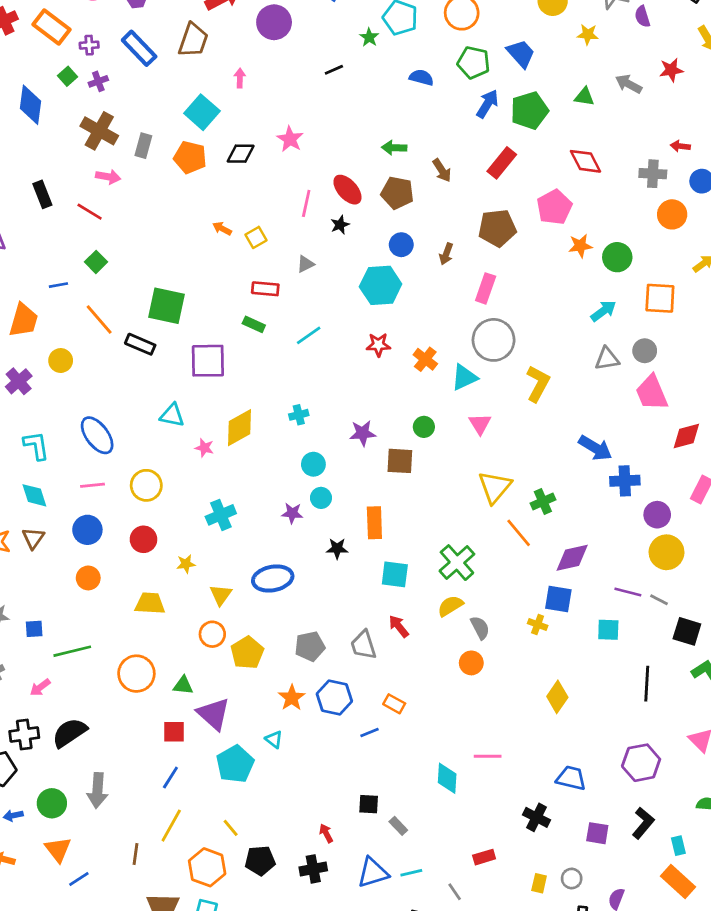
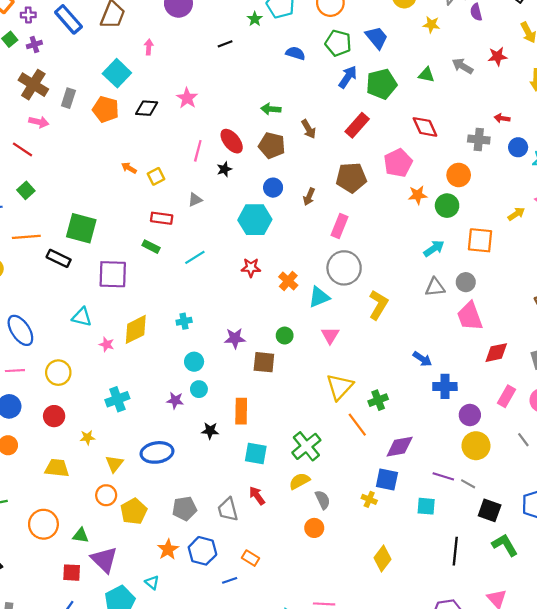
orange circle: (672, 214) -> (459, 175), moved
orange line: (99, 319) -> (26, 237), turned -56
blue arrow: (595, 448) -> (422, 359), size x0.7

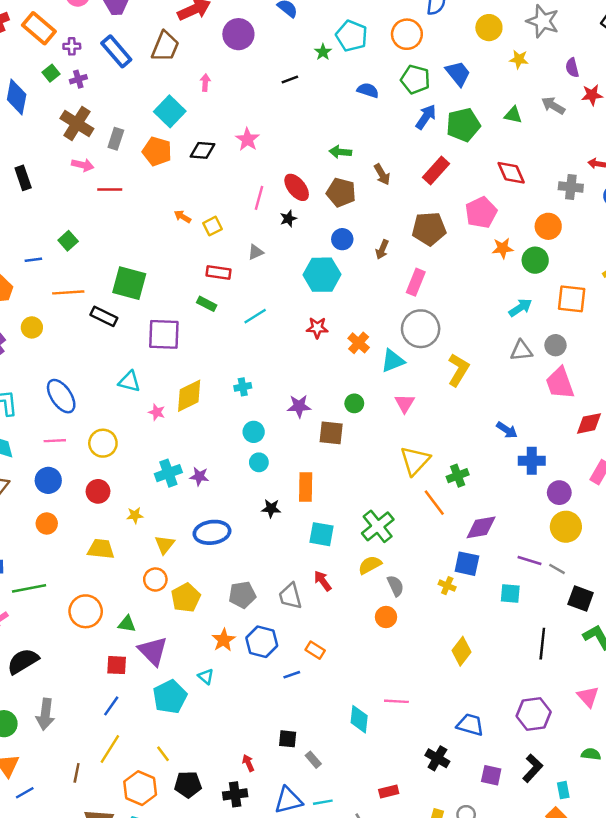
purple semicircle: (476, 12) -> (572, 68), moved
red line: (23, 149) -> (110, 189), moved, turned -35
purple star: (175, 400) -> (199, 476), moved

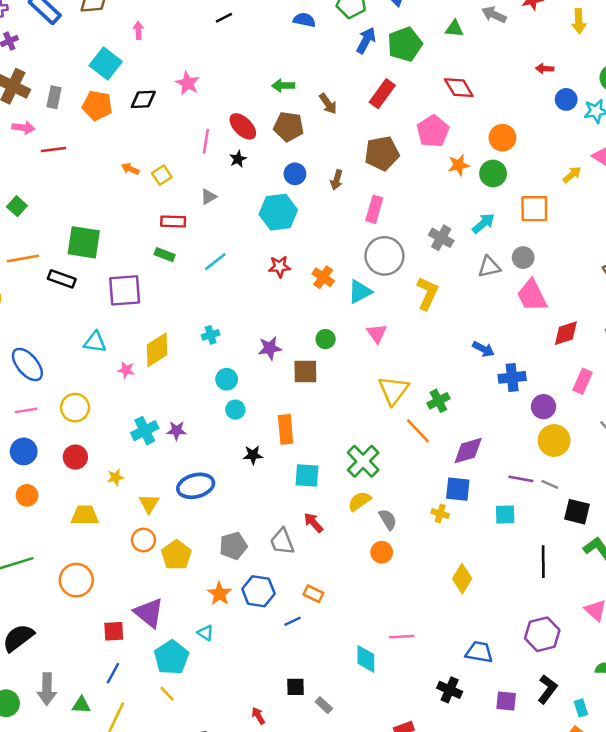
gray cross: (571, 187) -> (441, 238), moved, turned 30
green triangle: (127, 624) -> (81, 705), moved
yellow line: (163, 754) -> (167, 694), moved

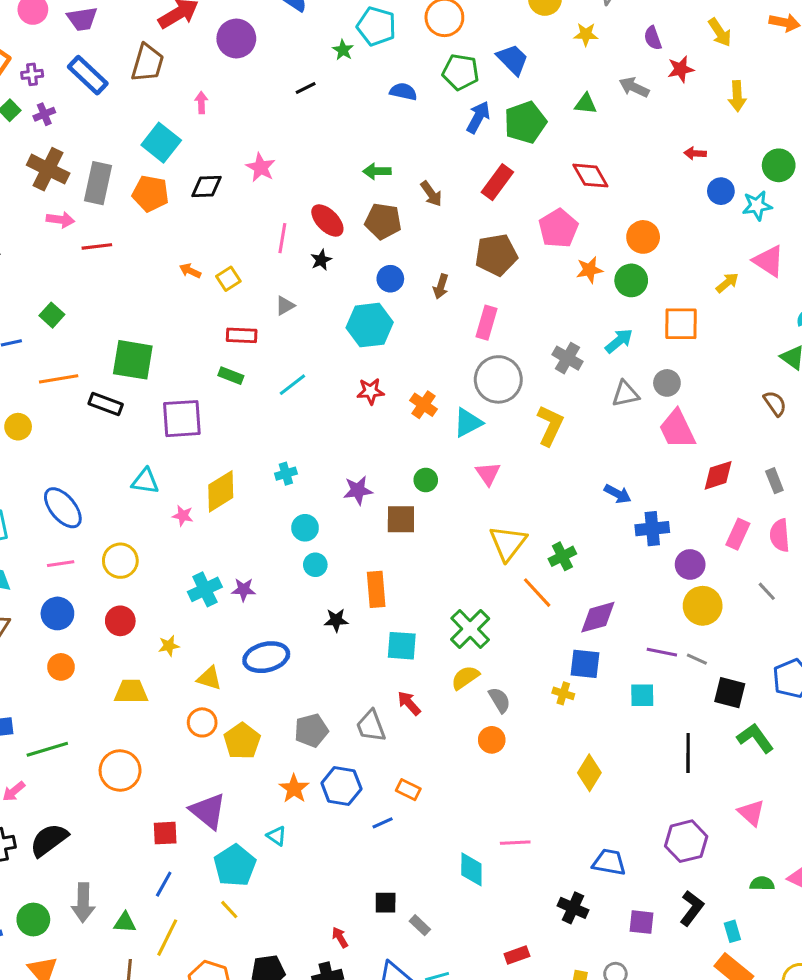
gray rectangle: (54, 97) -> (98, 183), size x1.5
yellow triangle: (149, 504) -> (209, 678), turned -45

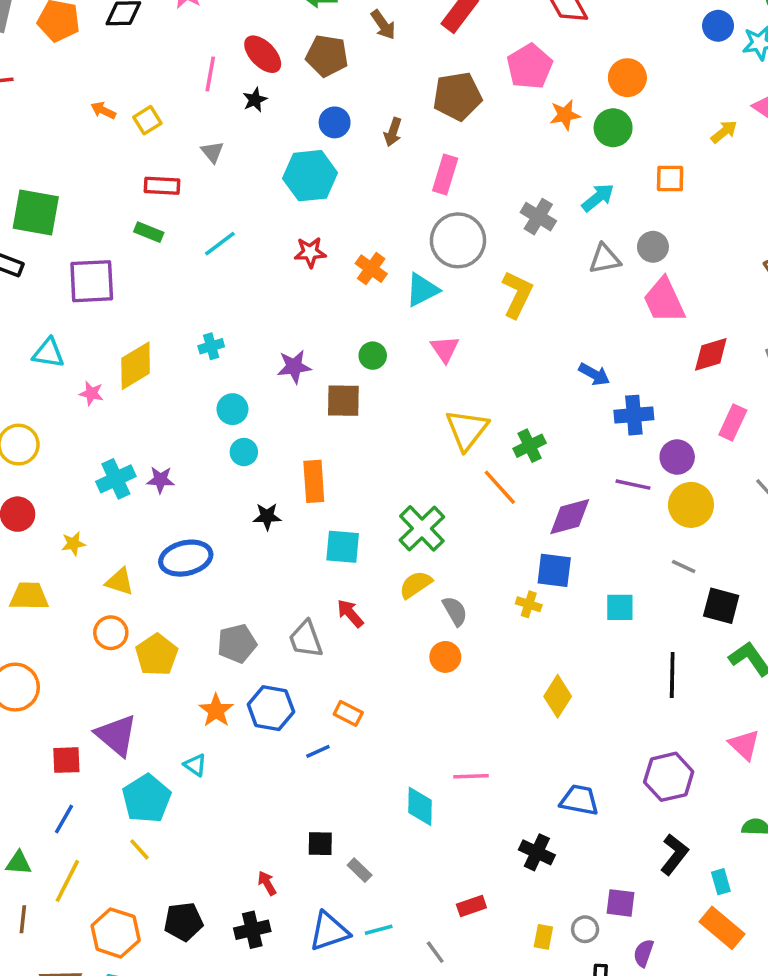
gray triangle: (285, 306) -> (212, 152), turned -40
orange square: (681, 324) -> (670, 179), size x0.7
purple line: (662, 652) -> (633, 485), moved
purple square: (641, 922) -> (621, 903), moved

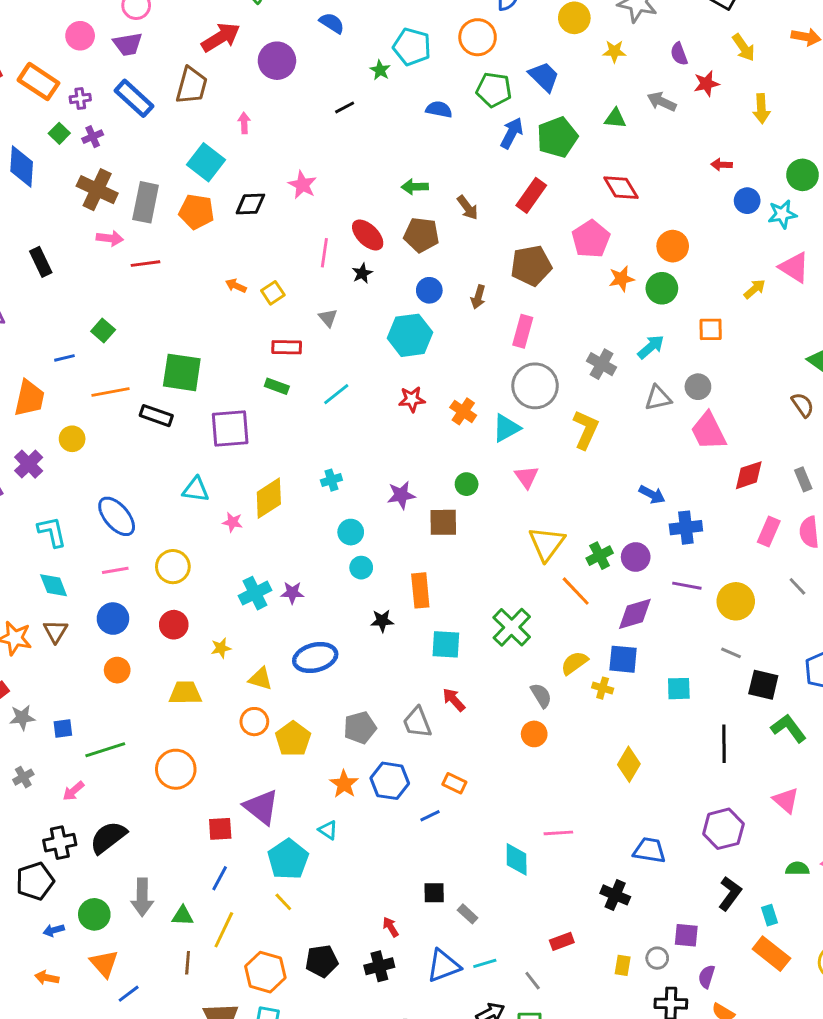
purple circle: (677, 457) -> (636, 557), moved
yellow semicircle: (416, 585) -> (574, 663), moved

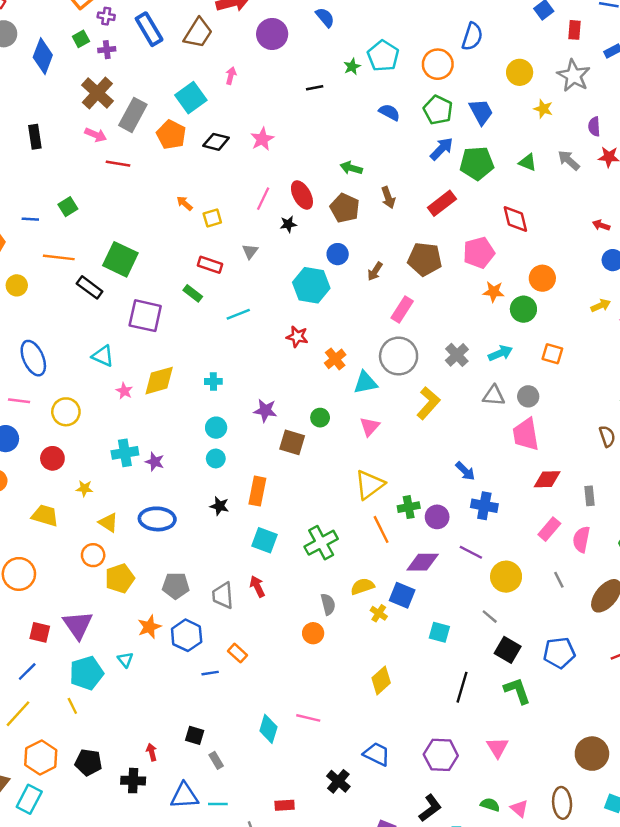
yellow arrow: (755, 289) -> (601, 306), moved

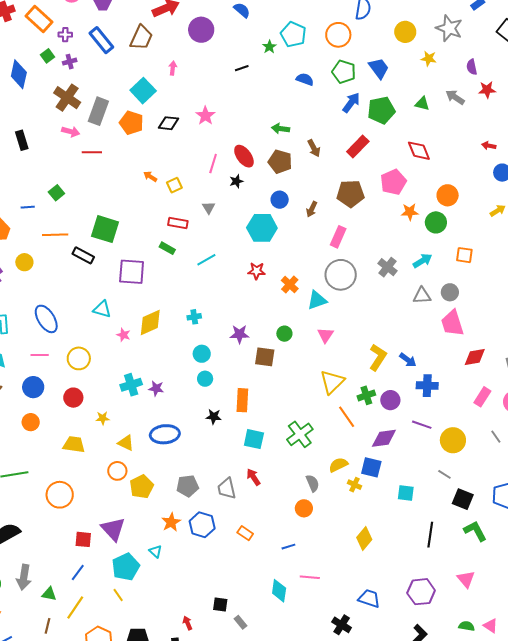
yellow L-shape: (428, 403) -> (378, 357), moved
blue line: (210, 673) -> (288, 547), moved

